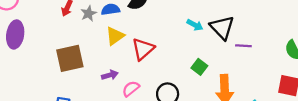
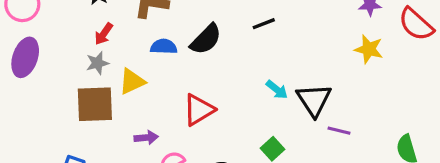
gray star: (89, 13) -> (97, 63), moved
yellow triangle: (115, 36) -> (132, 81), moved

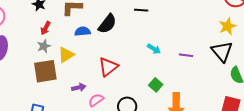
black line: (264, 24) -> (141, 10), turned 32
yellow star: (369, 49) -> (227, 26), moved, turned -30
black triangle: (314, 100) -> (222, 51), moved
purple line: (339, 131) -> (186, 55), moved

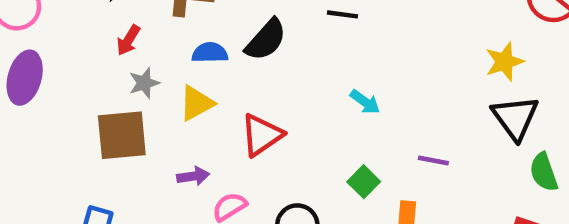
yellow star: (227, 26) -> (504, 62), moved
gray star: (44, 46) -> (144, 83), moved
yellow triangle: (66, 55) -> (196, 103), moved
purple line: (186, 55) -> (433, 160), moved

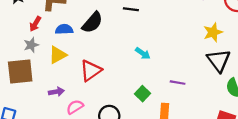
red arrow: (128, 40) -> (35, 24), moved

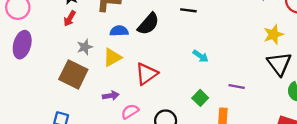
red arrow: (35, 24) -> (70, 19), moved
brown square: (20, 71) -> (73, 74), turned 32

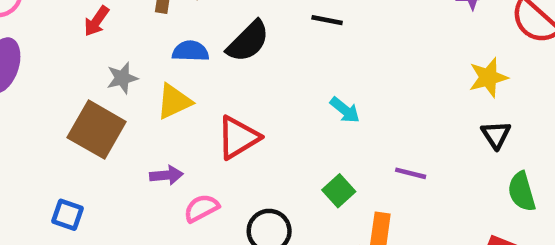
black triangle: (279, 64) -> (496, 135), size x0.6

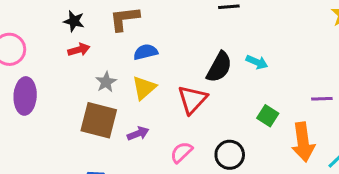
red arrow: (96, 21) -> (79, 50), turned -125
black semicircle: (248, 41) -> (219, 67), moved
purple line: (411, 173) -> (322, 99), moved
purple arrow: (166, 175) -> (138, 134), moved

